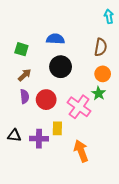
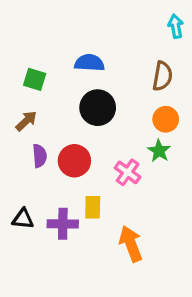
brown arrow: (25, 75) -> (26, 121), moved
pink cross: (79, 107) -> (128, 172), size x0.7

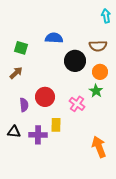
brown semicircle: (162, 76) -> (98, 46), turned 78
black circle: (98, 108) -> (75, 61), moved
purple semicircle: (40, 156) -> (24, 105), moved
orange arrow: (131, 244) -> (99, 147), moved

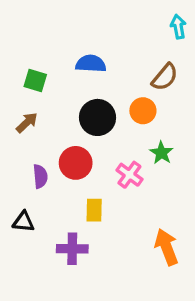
brown semicircle: (98, 46) -> (165, 77), turned -48
black circle: (75, 61) -> (98, 117), moved
orange circle: (100, 72) -> (143, 111), moved
purple cross: (38, 135) -> (72, 249), moved

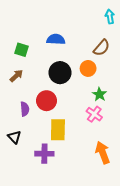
pink cross: (129, 175) -> (94, 114), moved
yellow rectangle: (94, 210) -> (58, 130), size x1.5
black triangle: (23, 222) -> (14, 137), turned 40

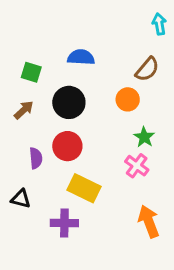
black circle: (60, 73) -> (69, 102), moved
yellow rectangle: (58, 130) -> (84, 188), turned -65
black triangle: (14, 137) -> (21, 199), turned -32

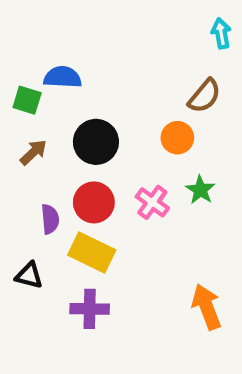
blue semicircle: (81, 57) -> (63, 77), moved
green square: (31, 72) -> (27, 100), moved
pink cross: (137, 166) -> (152, 202), moved
yellow rectangle: (84, 188) -> (92, 253), moved

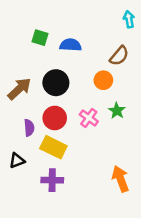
blue semicircle: (63, 77) -> (70, 45), moved
green square: (27, 100) -> (40, 38), moved
brown arrow: (33, 152) -> (19, 89), size x1.5
black triangle: (29, 275) -> (17, 161), turned -35

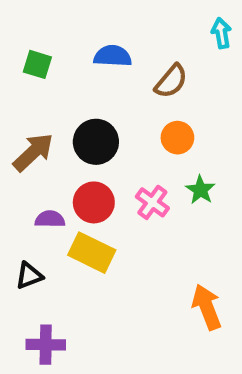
green square: (40, 38) -> (37, 64), moved
blue semicircle: (70, 45) -> (113, 56), moved
brown semicircle: (119, 56) -> (171, 81), moved
purple semicircle: (29, 128) -> (50, 219), turned -84
purple cross: (52, 180) -> (46, 345), moved

